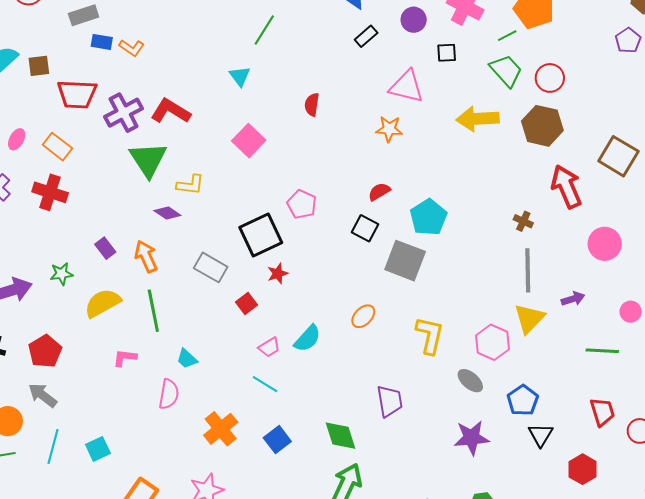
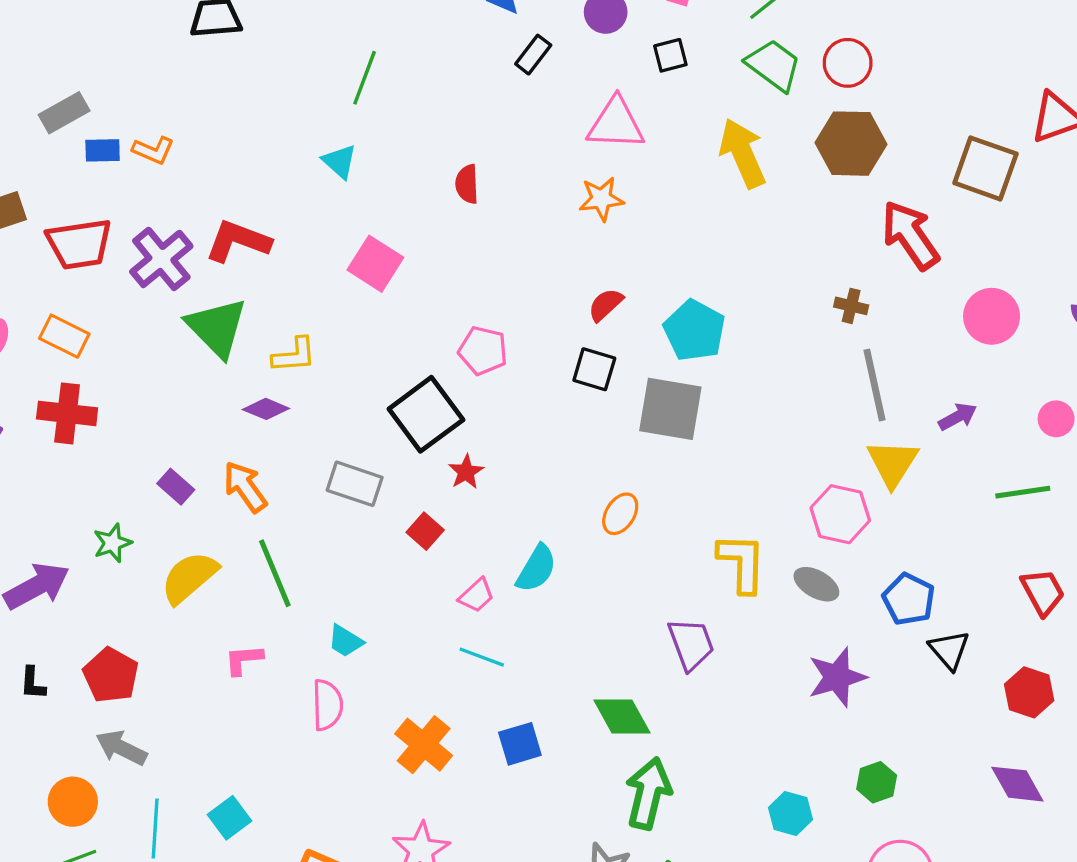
yellow arrow: (478, 119) -> (743, 153), turned 81
yellow L-shape: (430, 335) -> (742, 563), moved
blue square: (277, 440) -> (520, 744), turned 32

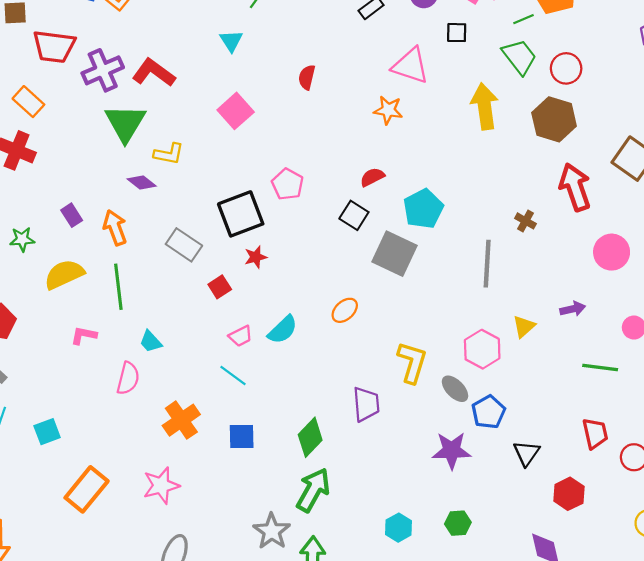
gray line: (874, 385) -> (487, 264), moved
yellow triangle: (893, 463) -> (524, 326), size x0.7
blue pentagon: (909, 599) -> (488, 412), moved
green diamond: (622, 717) -> (310, 437), turned 57

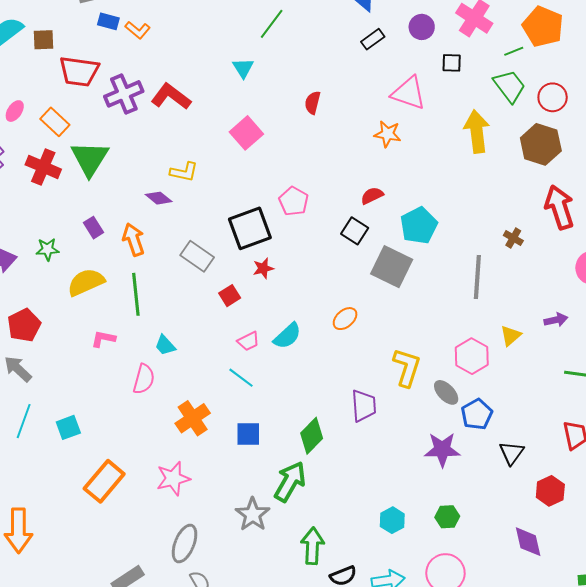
green triangle: (125, 123) -> (90, 158), moved
green arrow: (313, 490) -> (290, 482), moved
gray star: (272, 531) -> (253, 514), moved

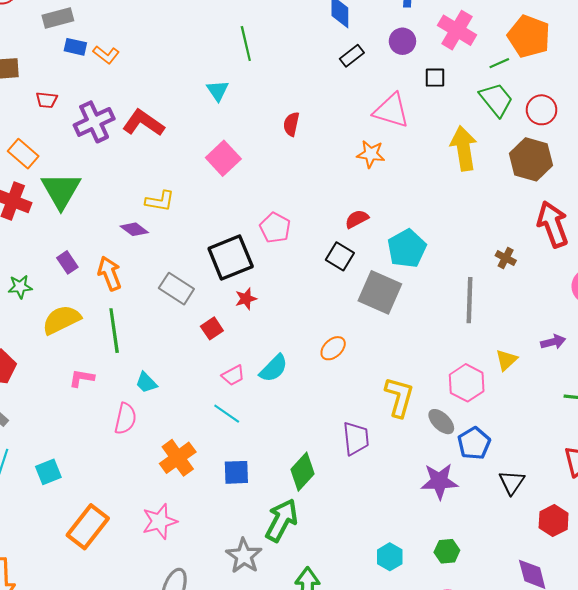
green line: (272, 24) -> (246, 44), turned -48
red trapezoid: (79, 71) -> (47, 100), size x0.5

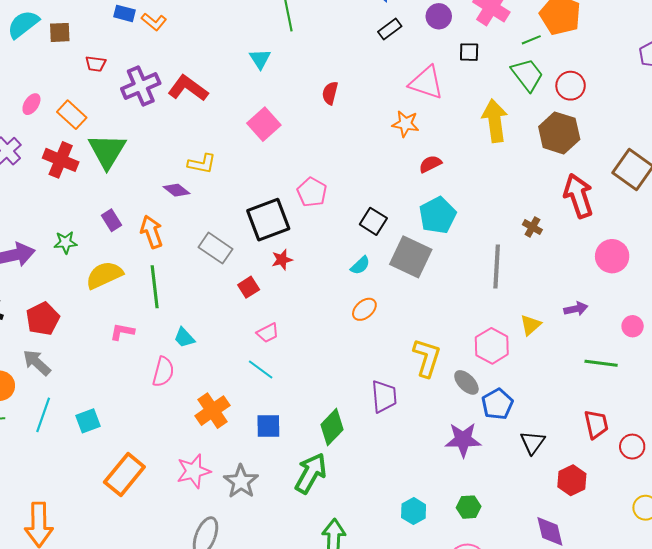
red semicircle: (357, 219) -> (430, 164), moved
cyan semicircle: (274, 368) -> (360, 265), moved, size x0.7
gray star: (244, 556) -> (241, 482), moved

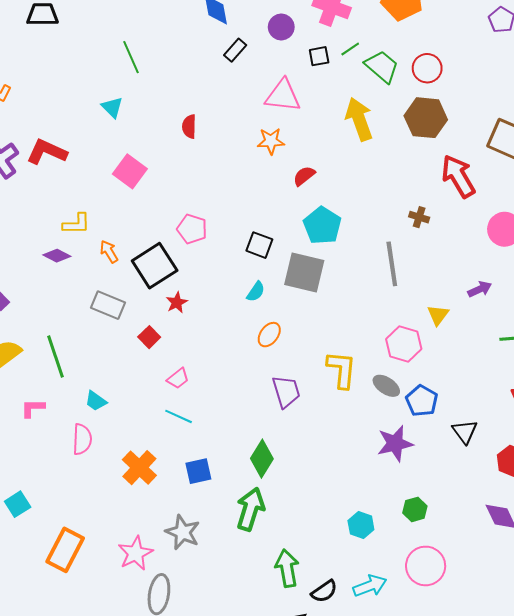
green line: (531, 40) -> (350, 49), moved
orange arrow: (152, 232) -> (109, 252), moved, size x0.7
purple trapezoid: (384, 396) -> (286, 391), moved
pink star: (194, 471) -> (135, 553), moved

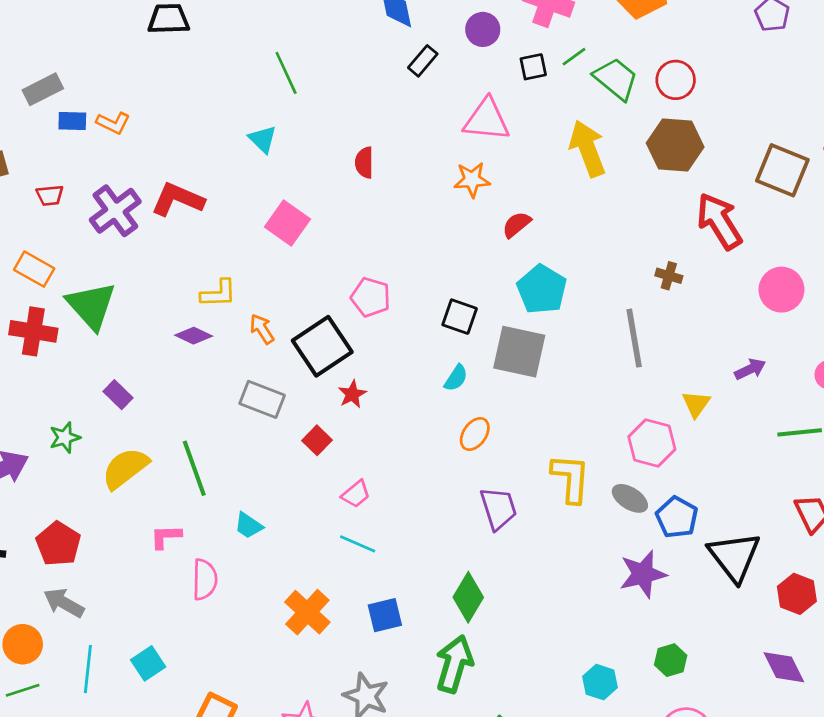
black triangle: (465, 432) -> (734, 557), size x1.6
pink semicircle: (82, 439) -> (205, 579), moved

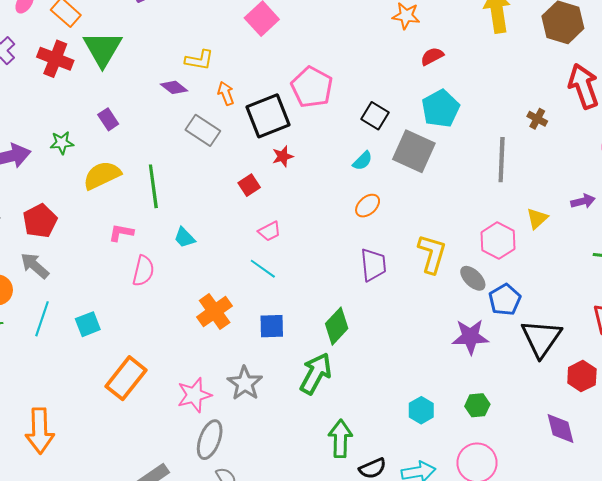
pink pentagon: (371, 297) -> (312, 87), size x1.4
gray rectangle: (262, 399) -> (203, 130), moved

